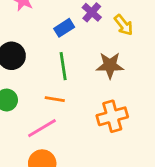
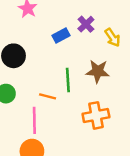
green line: (63, 66) -> (68, 80), moved
pink line: (42, 128) -> (34, 120), turned -65

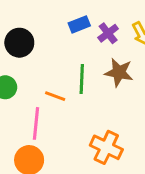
purple cross: (86, 24) -> (108, 33), moved
orange cross: (96, 115) -> (106, 147), moved, turned 30

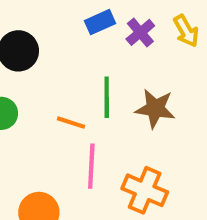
brown star: (119, 72) -> (155, 109), moved
pink line: (36, 123) -> (91, 166), moved

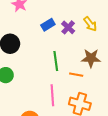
brown star: (155, 109) -> (91, 58), moved
orange line: (71, 123) -> (76, 75), moved

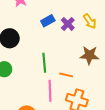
green line: (56, 61) -> (44, 63), moved
orange line: (76, 75) -> (66, 75), moved

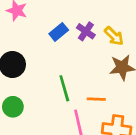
yellow arrow: (90, 21) -> (114, 36), moved

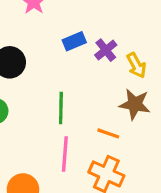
orange line: (96, 99) -> (108, 133), moved

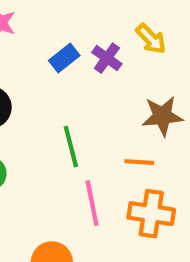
yellow arrow: (136, 65) -> (151, 39), moved

